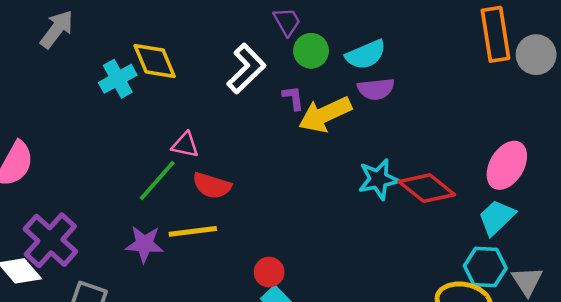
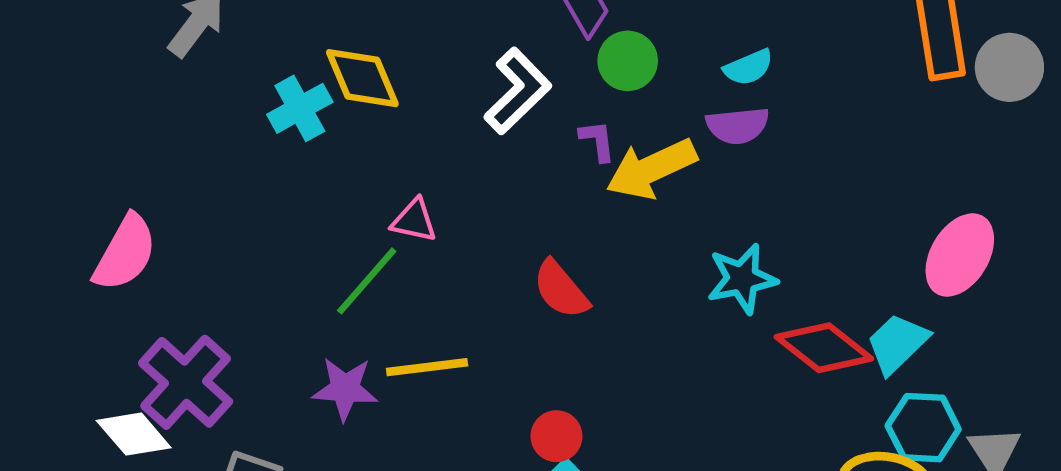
cyan semicircle: (366, 55) -> (748, 67), moved, size x0.7
red semicircle: (212, 186) -> (561, 290), moved, turned 33
red diamond: (427, 188) -> (824, 348), moved
cyan trapezoid: (497, 217) -> (897, 343), moved

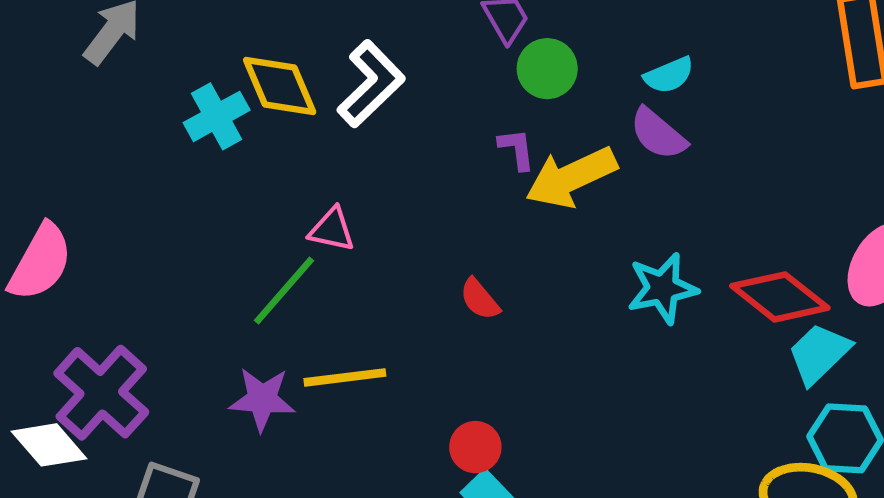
white L-shape: (518, 91) -> (371, 84), moved
purple semicircle: (738, 126) -> (658, 134), turned 46
red semicircle: (561, 290) -> (480, 299), size x0.7
red diamond: (824, 348) -> (780, 297), moved

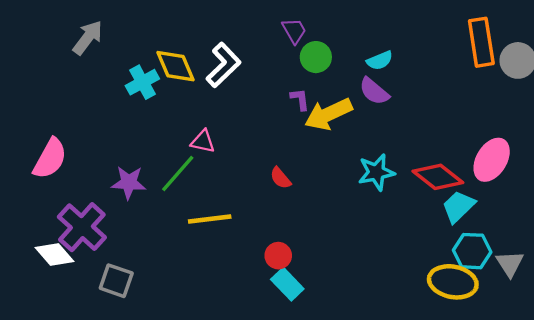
purple star: (262, 399) -> (129, 183), moved

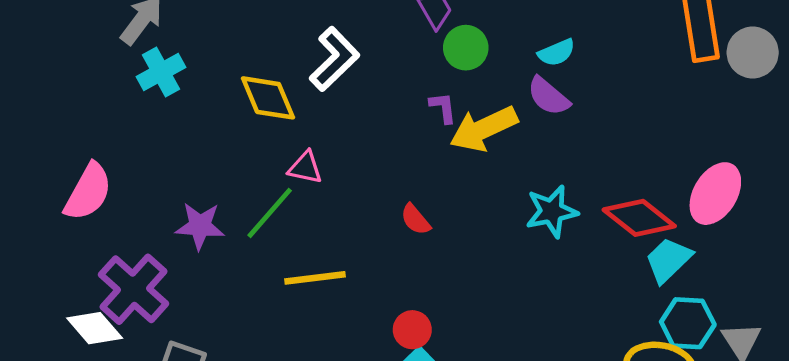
yellow diamond: (176, 66) -> (268, 98), moved
cyan cross: (142, 82) -> (161, 72), moved

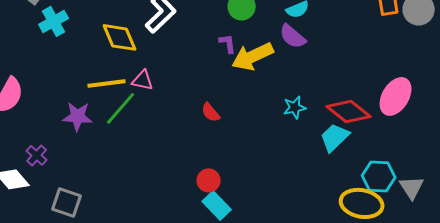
cyan star: (552, 211) -> (295, 107), size x0.7
cyan trapezoid: (668, 260) -> (335, 137), moved
yellow line: (315, 278) -> (107, 83), moved
purple cross: (133, 289) -> (37, 155), size x0.5

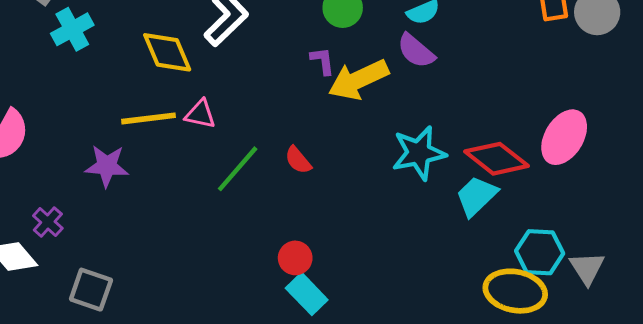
cyan star: (295, 107) -> (419, 153), size x1.6
green line: (121, 108) -> (238, 169), moved

